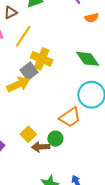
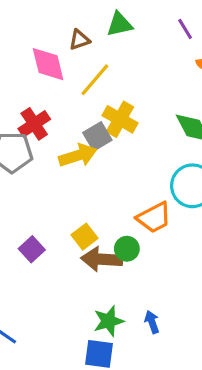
brown arrow: (41, 147) -> (102, 259), size x1.4

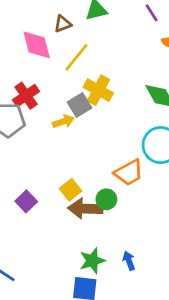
yellow arrow: (78, 155) -> (63, 121), size x0.7

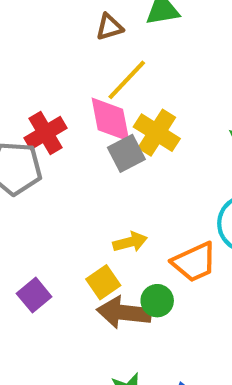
pink diamond: (37, 45) -> (110, 119), moved
yellow arrow: (63, 121) -> (130, 242), moved

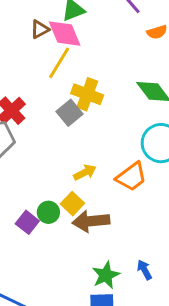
pink diamond: (110, 119) -> (65, 34), moved
green circle: (157, 301) -> (48, 212), moved

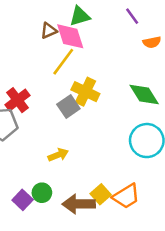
yellow arrow: (85, 172) -> (58, 155), moved
orange trapezoid: (131, 177) -> (126, 196), moved
yellow square: (72, 204) -> (101, 194), moved

